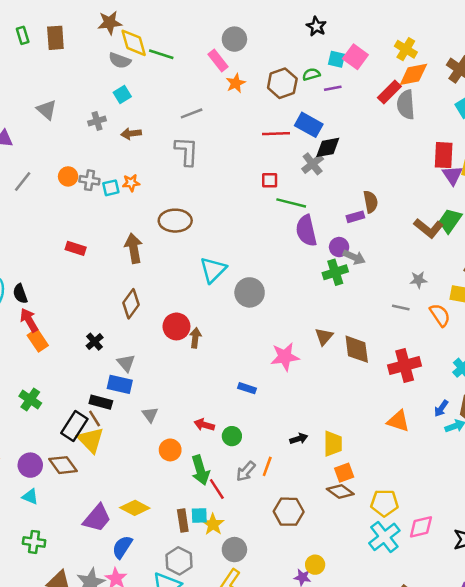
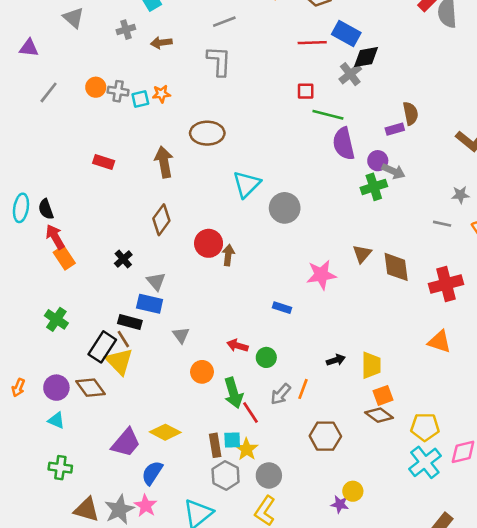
gray hexagon: (179, 561) -> (226, 475), moved

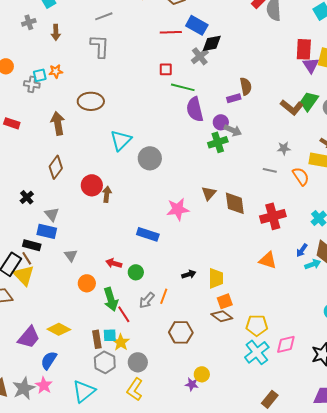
brown arrow: (161, 43) -> (56, 32), turned -84
gray cross: (118, 91) -> (32, 84), moved
blue rectangle: (282, 308) -> (148, 234), size x1.5

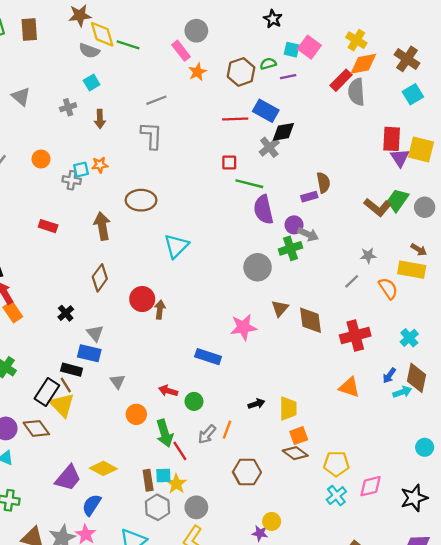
gray circle: (150, 158) -> (258, 267), moved
gray line: (270, 170) -> (352, 281), turned -56
cyan cross: (257, 352) -> (336, 496), size x0.7

